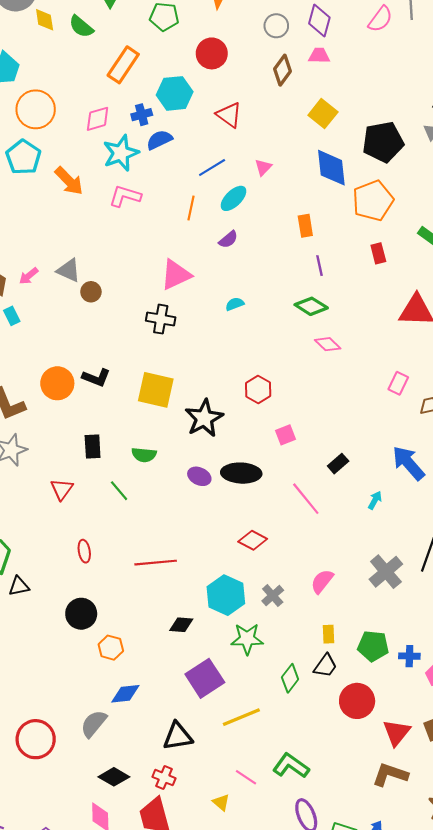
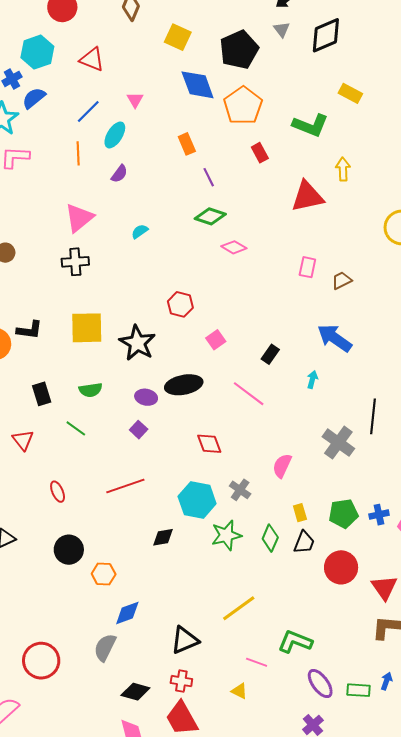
red diamond: (253, 540) -> (209, 444), turned 56
purple square: (205, 678) -> (139, 430), moved, size x0.5
green diamond: (290, 678) -> (270, 538), moved
red circle: (36, 739) -> (41, 661), moved

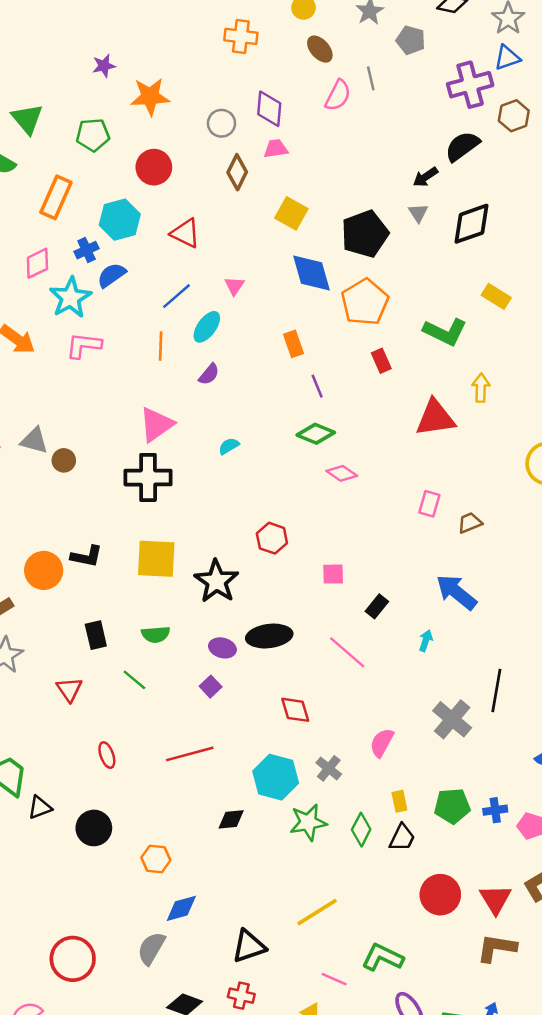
black cross: (75, 262) -> (148, 478), size x1.4
pink square: (216, 340) -> (333, 574), moved, turned 30
black circle: (69, 550) -> (94, 828), moved
red circle: (341, 567) -> (440, 895), moved

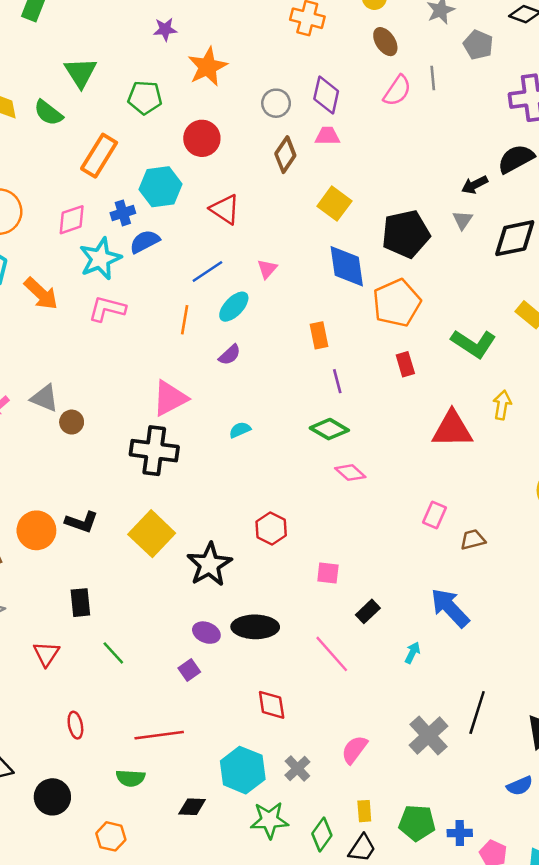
orange star: (150, 97) -> (208, 67), turned -30
yellow square: (156, 559) -> (152, 534), turned 33
green semicircle: (156, 634) -> (131, 778), moved

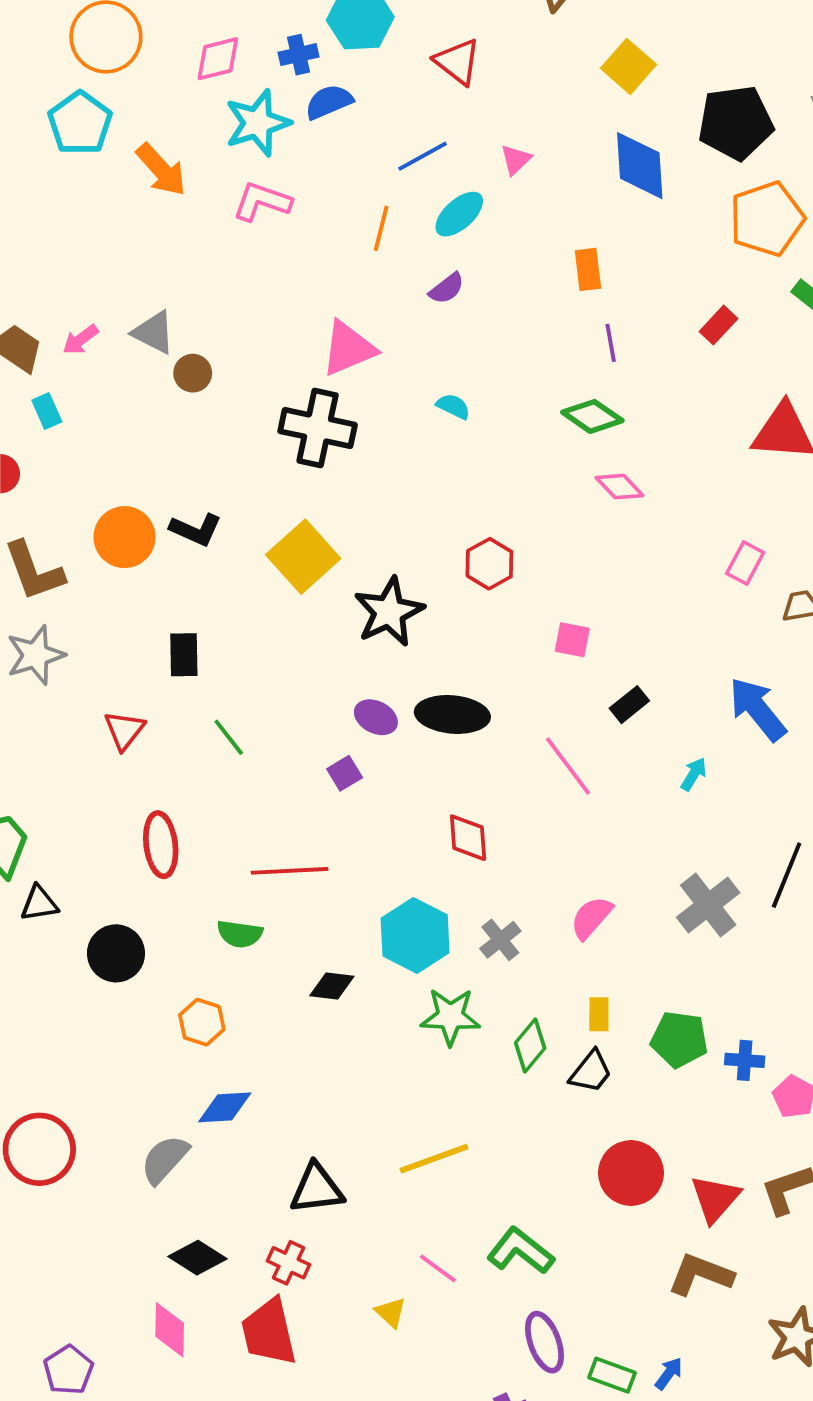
orange pentagon: (397, 303) -> (767, 219), moved
red rectangle: (405, 364) -> (719, 325), turned 55
cyan semicircle: (240, 430) -> (453, 406), turned 45
red ellipse: (75, 725) -> (161, 845), size x1.5

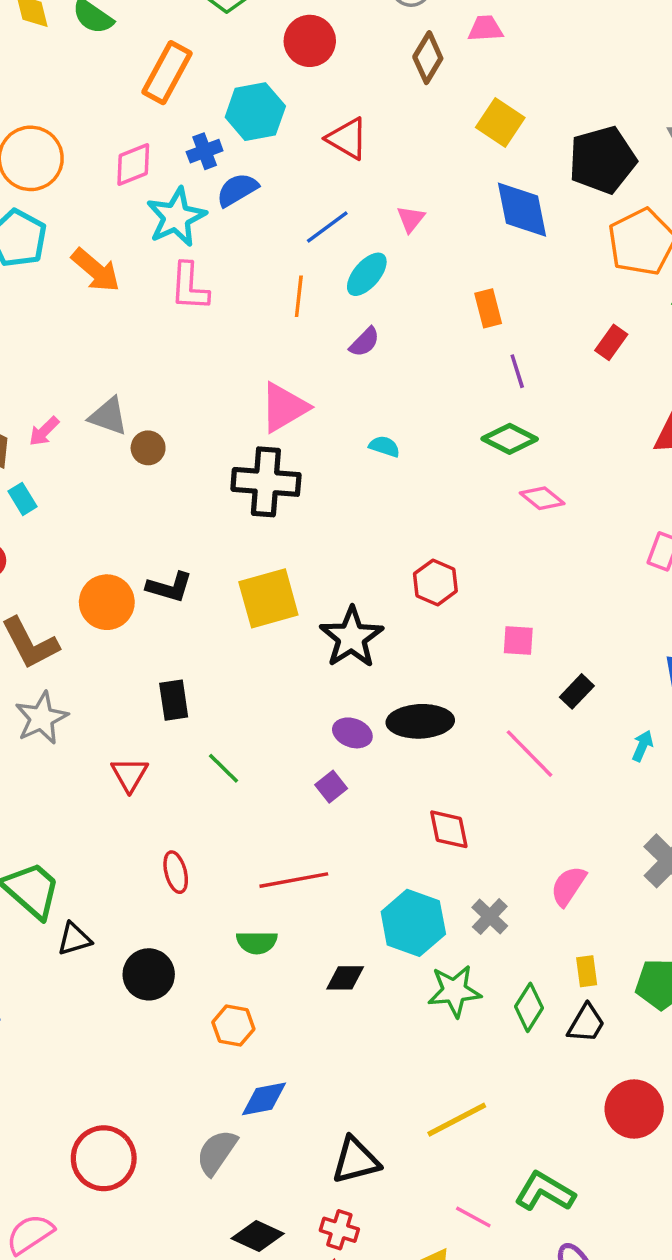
pink L-shape: (262, 202) -> (189, 287), turned -98
yellow square: (303, 557) -> (268, 598), turned 34
red ellipse: (161, 845) -> (176, 872), size x0.7

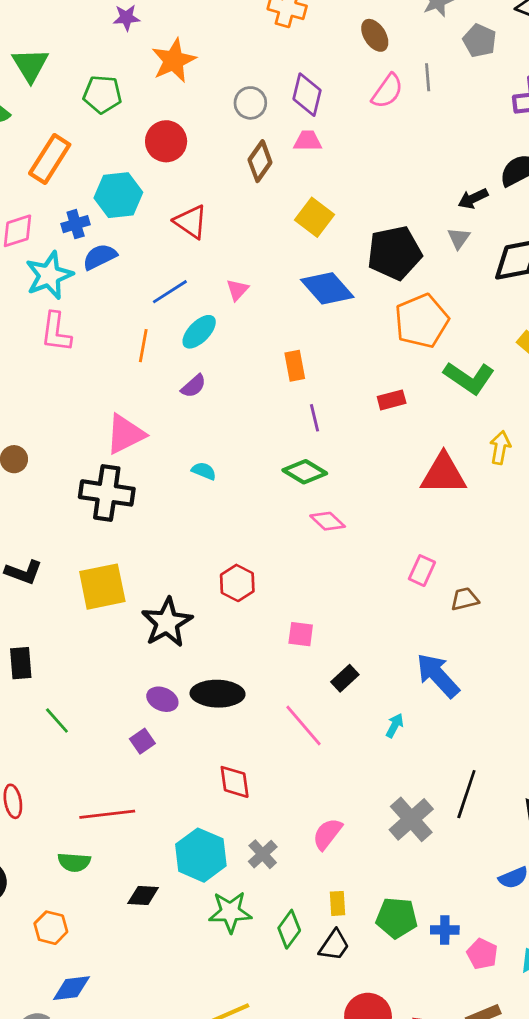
blue diamond: (522, 210) -> (327, 288), turned -34
red rectangle: (611, 342) -> (392, 400), turned 36

